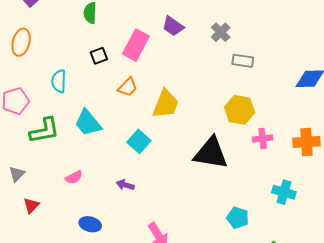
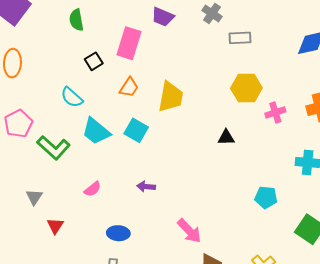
cyan semicircle: (59, 81) -> (72, 97), moved, turned -40
green L-shape: (44, 131) -> (54, 148), turned 64
cyan square: (139, 141) -> (136, 130), moved
black triangle: (211, 153) -> (226, 137), size x0.5

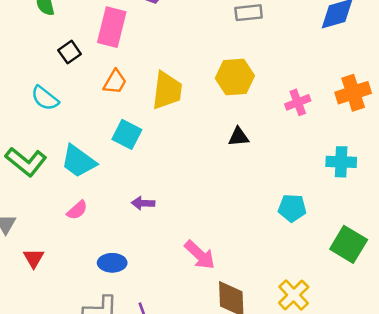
yellow hexagon: (246, 88) -> (235, 77), moved
cyan trapezoid: (96, 131) -> (78, 161), moved

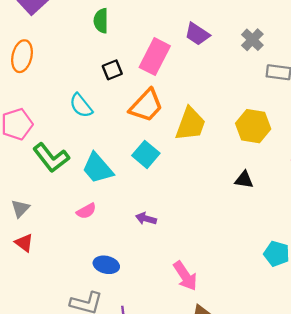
orange trapezoid: (115, 82) -> (146, 106), size x1.5
red triangle: (34, 258) -> (24, 243), moved, turned -36

